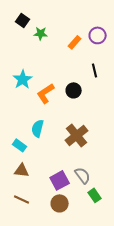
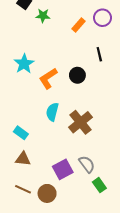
cyan semicircle: (38, 128) -> (52, 112), moved
brown circle: (60, 203) -> (47, 193), moved

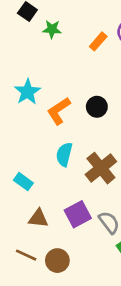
brown triangle: (23, 159) -> (38, 218), moved
purple square: (63, 169) -> (78, 214), moved

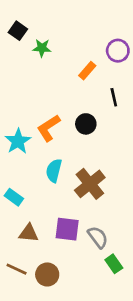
orange rectangle: (98, 41) -> (87, 71), moved
cyan star: (27, 92) -> (18, 141), moved
purple square: (78, 214) -> (67, 229), turned 35

